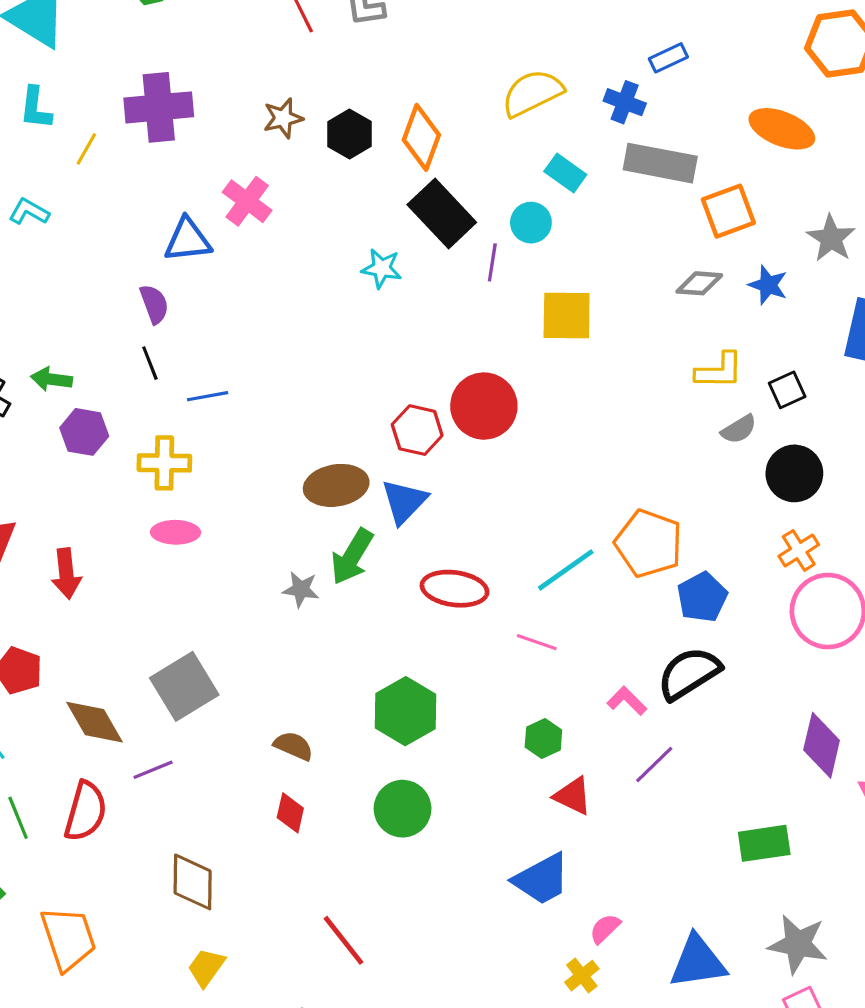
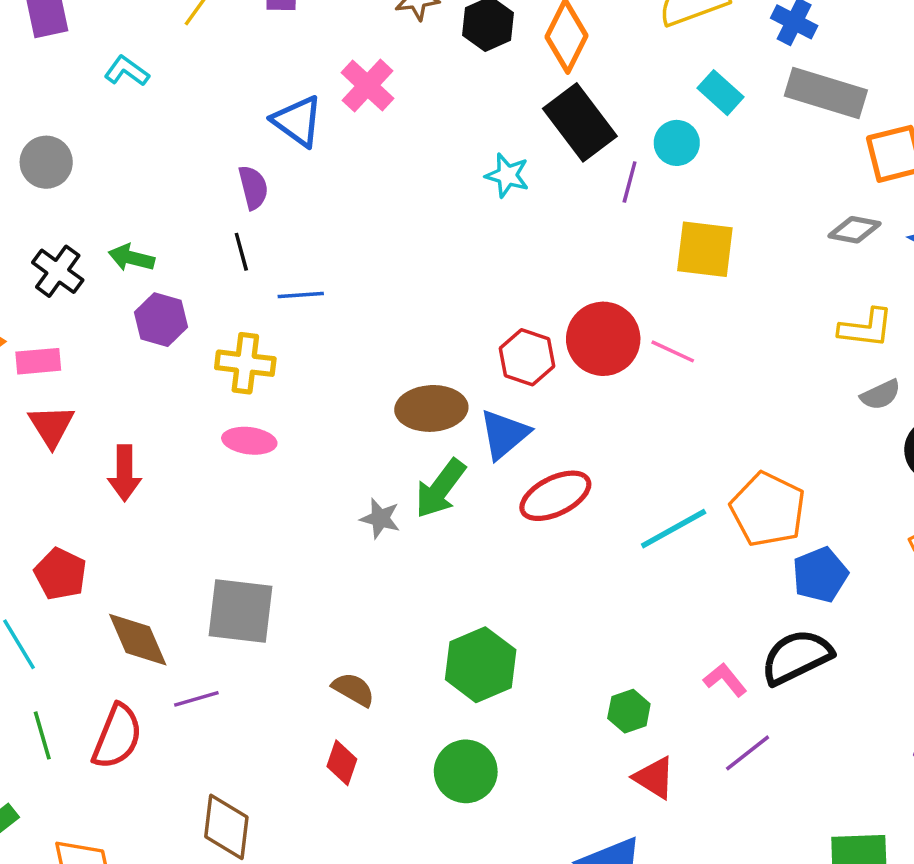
blue triangle: (188, 240) -> (298, 121), turned 36
red ellipse: (454, 589) -> (555, 496), moved, turned -40
pink line: (537, 642) -> (673, 351), moved
gray square: (184, 686) -> (241, 611), turned 32

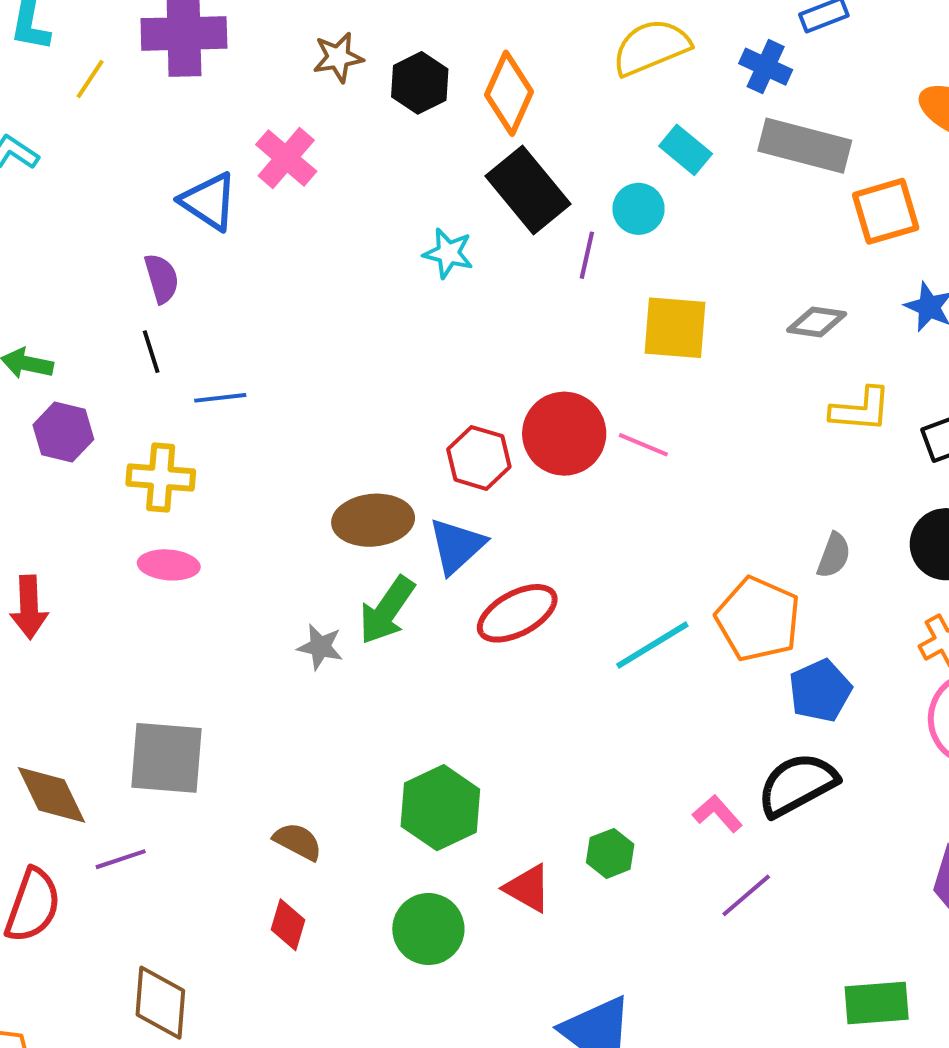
gray diamond: (854, 230) -> (817, 322), moved
gray semicircle: (880, 395) -> (834, 555), moved, turned -42
red triangle: (654, 778) -> (528, 888), moved

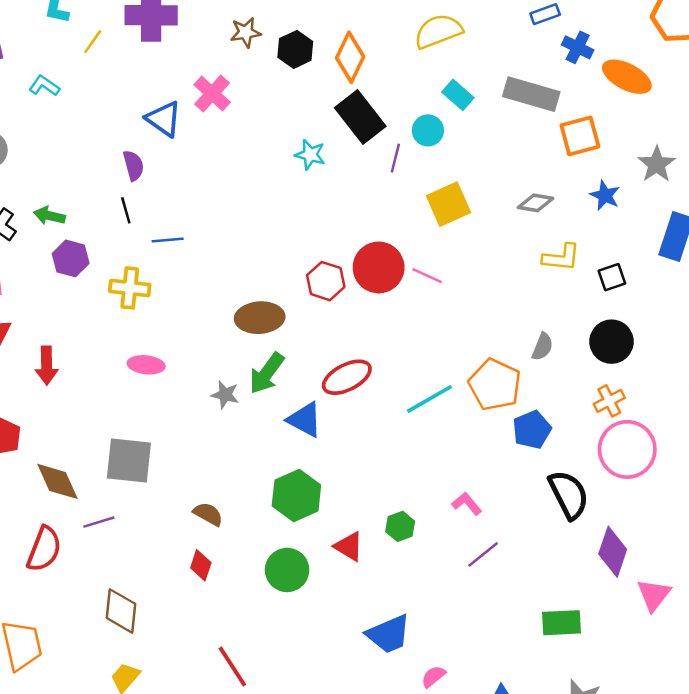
blue cross: (766, 67) -> (578, 47), moved
yellow square: (675, 328) -> (448, 204), turned -30
blue triangle: (457, 546) -> (305, 420), moved, turned -51
pink ellipse: (169, 565) -> (146, 365), moved
black semicircle: (797, 785) -> (569, 495), moved, turned 90

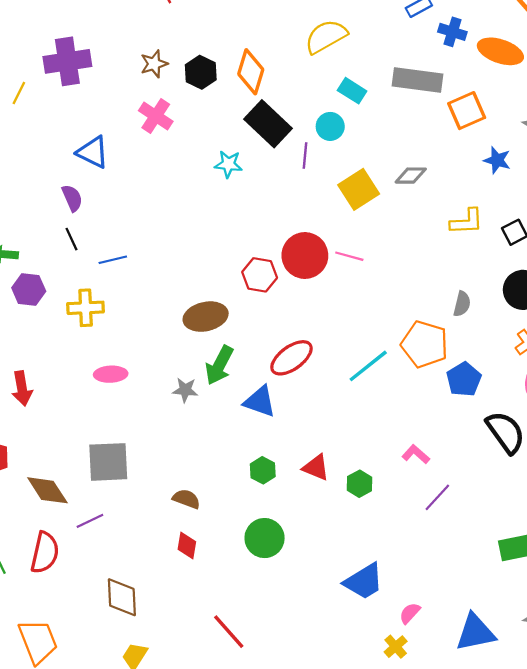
pink cross: (212, 93) -> (156, 116), moved
gray diamond: (536, 203) -> (411, 176), moved
green hexagon: (296, 496) -> (263, 470), size x0.6
red triangle: (349, 546) -> (316, 468), moved

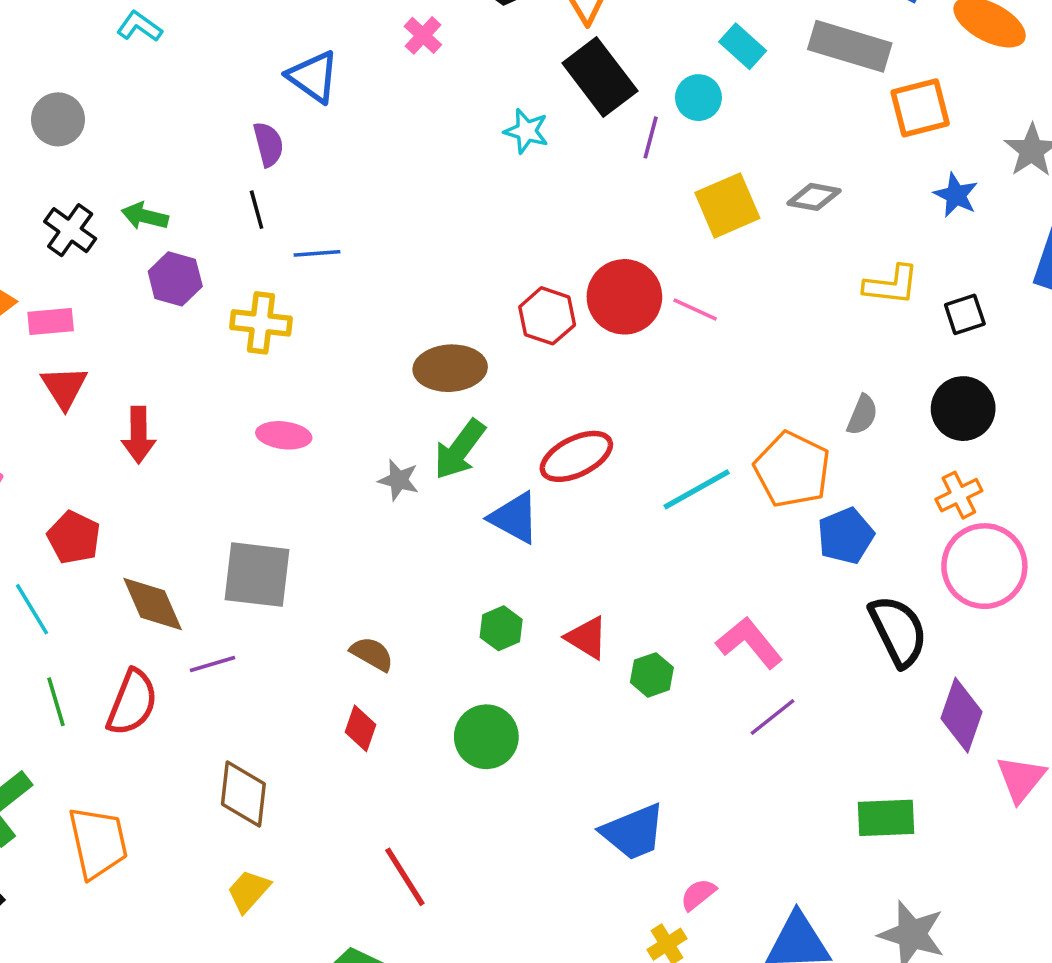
pink cross: (156, 116) -> (423, 35), size x0.7
pink L-shape: (416, 454) -> (749, 643), size x1.5

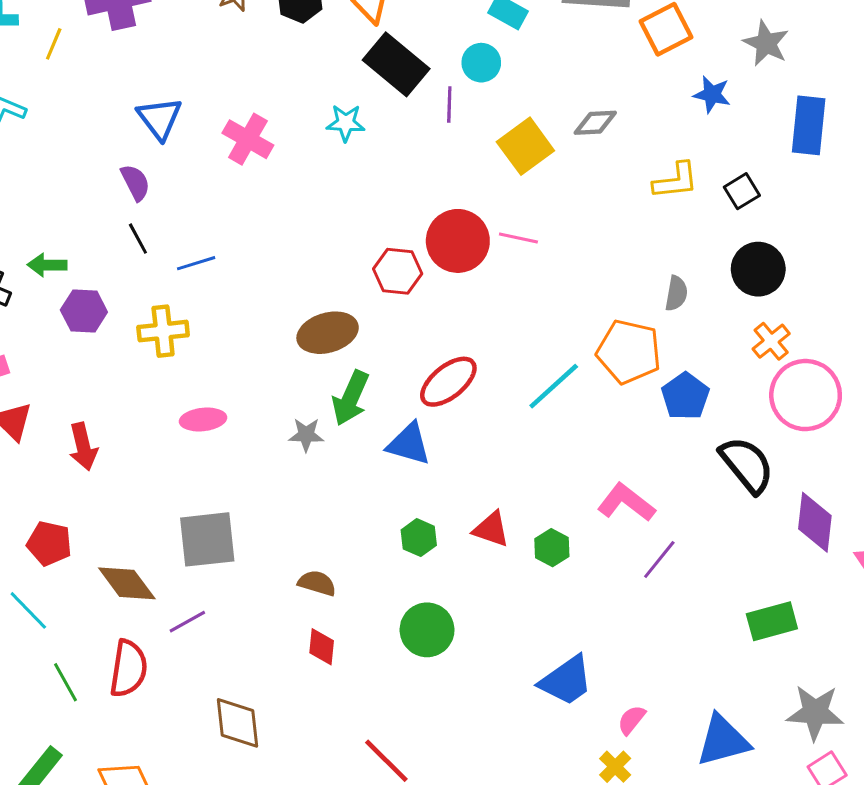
pink cross: (423, 35) -> (248, 139), moved, size x1.5
blue triangle: (313, 77) -> (160, 118), turned 30

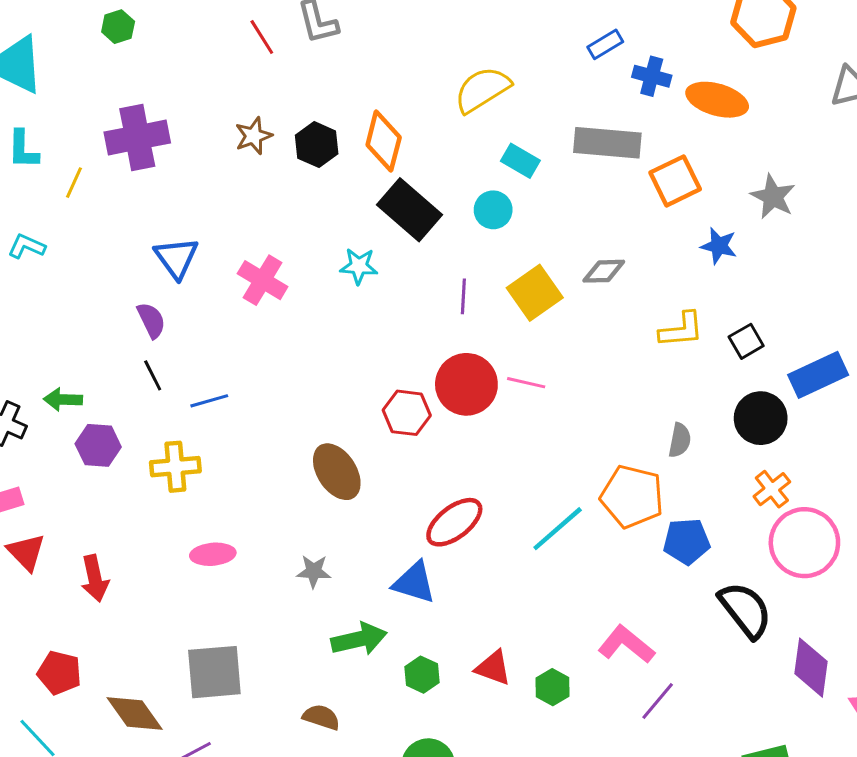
purple line: (449, 105) -> (463, 296), moved
blue rectangle: (809, 125) -> (818, 375), moved, turned 58
brown ellipse: (328, 333) -> (337, 472), turned 72
blue pentagon: (685, 396) -> (687, 541), turned 30
green arrow: (351, 398) -> (359, 639), moved, turned -128

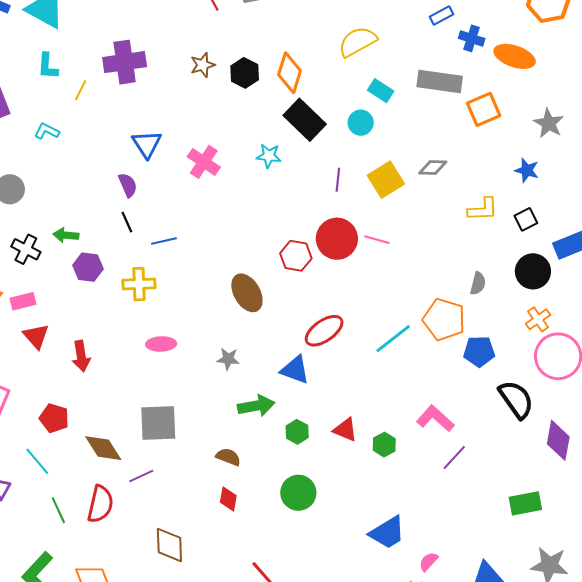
blue star: (719, 246) -> (527, 170), moved

